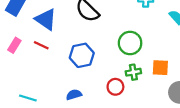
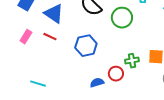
green circle: (130, 43) -> (122, 18), moved
blue semicircle: (74, 95) -> (97, 83), moved

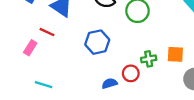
pink rectangle: (26, 37) -> (30, 48), moved
red line: (50, 37) -> (47, 32), moved

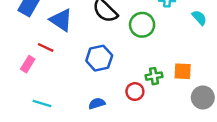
blue semicircle: (110, 83) -> (97, 103), moved

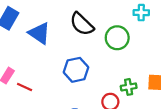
red line: (46, 47) -> (25, 87), moved

